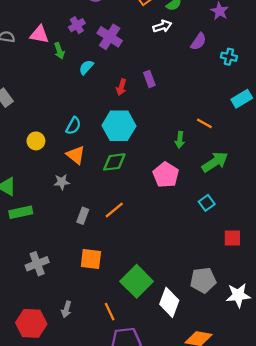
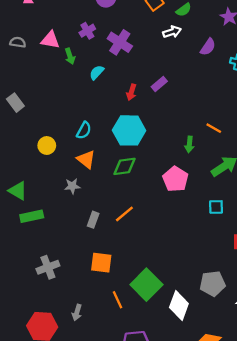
purple rectangle: (149, 79) -> (159, 84), turned 70
cyan square: (207, 203) -> (216, 207), turned 35
orange line: (110, 312) -> (117, 300), moved

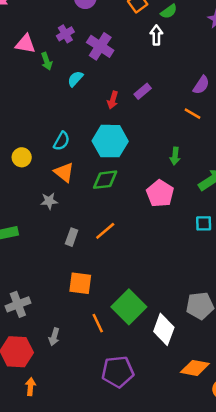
white arrow: (172, 32) -> (156, 35), turned -72
purple semicircle: (208, 47) -> (201, 85), moved
orange line: (214, 128) -> (192, 114), moved
gray cross: (48, 267) -> (18, 304), moved

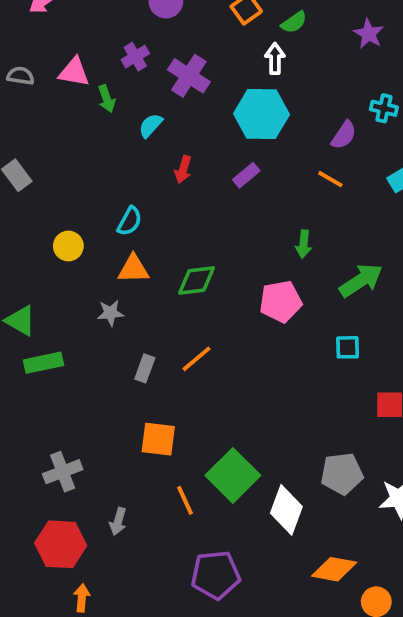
purple rectangle: (143, 91) -> (246, 175), moved
red arrow: (113, 100) -> (183, 170), moved
cyan hexagon: (110, 141) -> (262, 114), moved
orange triangle: (64, 172) -> (133, 269), turned -40
pink pentagon: (160, 193) -> (281, 301), turned 30

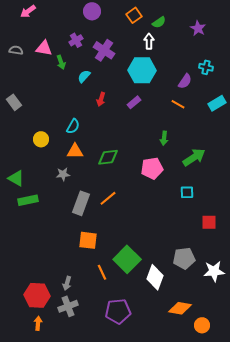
gray rectangle: (145, 368) -> (81, 203), size x1.6
gray cross: (63, 472) -> (68, 306), moved
orange arrow: (82, 598) -> (38, 323), moved

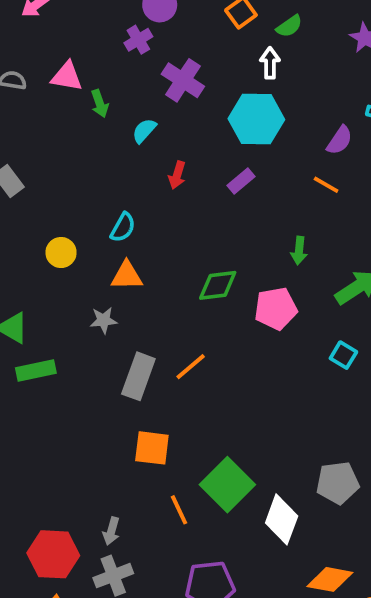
purple cross: (76, 40) -> (138, 40), moved
green diamond: (108, 157) -> (218, 285), moved
cyan square: (187, 192) -> (343, 355), turned 32

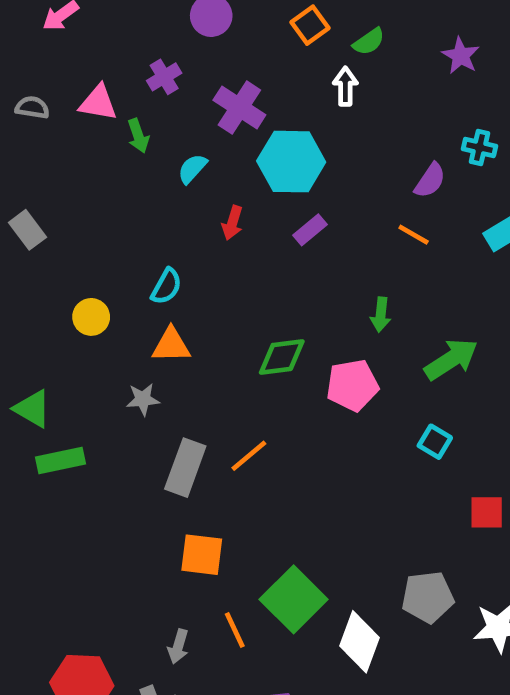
purple cross: (138, 40) -> (164, 77), moved
cyan hexagon: (256, 119) -> (291, 162), moved
gray arrow: (111, 531) -> (178, 646), moved

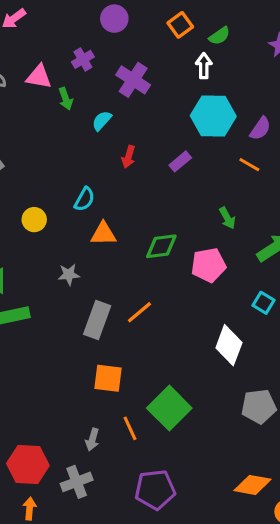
cyan hexagon: (291, 162) -> (213, 116), moved
green arrow: (381, 315) -> (227, 218), turned -35
orange triangle: (171, 345) -> (103, 234), moved
white diamond: (359, 642) -> (229, 345), moved

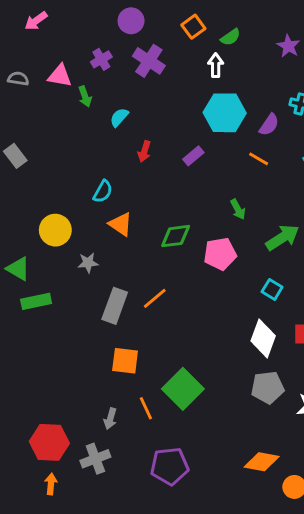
purple cross: (133, 80) -> (149, 61), moved
yellow circle: (34, 220) -> (55, 230), moved, size x1.4
orange triangle: (103, 234) -> (121, 224), turned 35
white diamond: (229, 345) -> (263, 338), moved

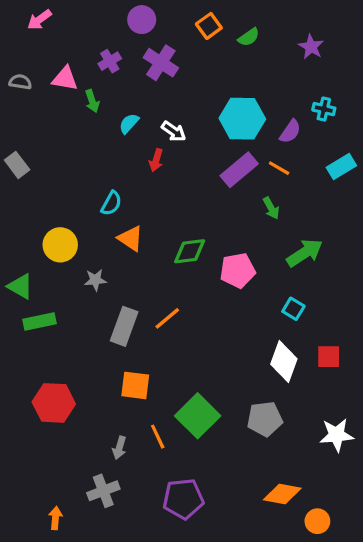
white arrow: (216, 65) -> (174, 131), moved, turned 125
purple rectangle: (193, 156) -> (239, 170), moved, size x1.6
green arrow: (238, 209) -> (271, 208), moved
gray pentagon: (268, 387) -> (265, 419), moved
red hexagon: (49, 442) -> (54, 403), moved

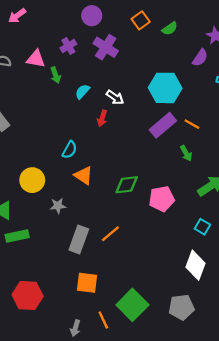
purple semicircle: (290, 131) -> (200, 58), moved

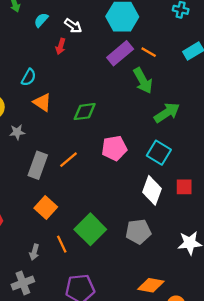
green arrow: (186, 153) -> (143, 81), size x1.6
pink pentagon: (162, 199) -> (114, 148), moved
cyan square: (202, 227) -> (159, 153), size x1.5
orange square: (87, 283) -> (46, 208), turned 35

